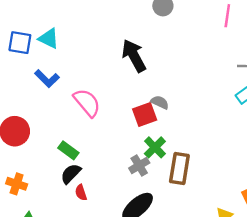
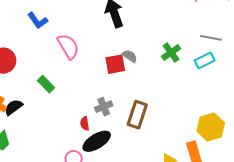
green cross: (155, 147) -> (171, 53), moved
black semicircle: (71, 174) -> (14, 107), moved
red semicircle: (81, 193) -> (85, 124), moved

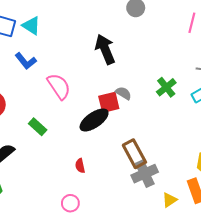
gray cross: (104, 107) -> (145, 174), moved, size x1.4
brown rectangle: (137, 115) -> (134, 154), turned -44
black ellipse: (97, 141) -> (94, 120), moved

